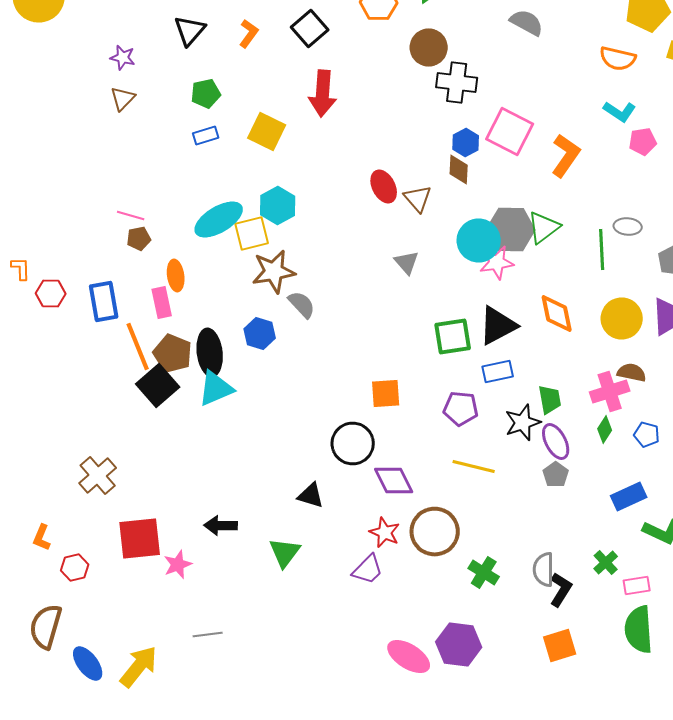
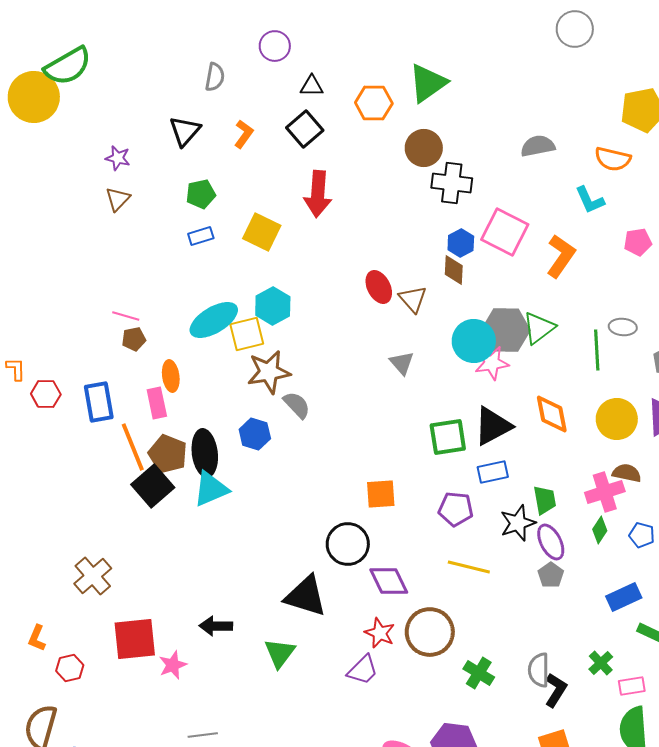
gray semicircle: (527, 22) -> (538, 146), moved, turned -40
cyan L-shape: (620, 112) -> (590, 200), moved, turned 32
black triangle: (311, 496) -> (306, 596), size x1.6

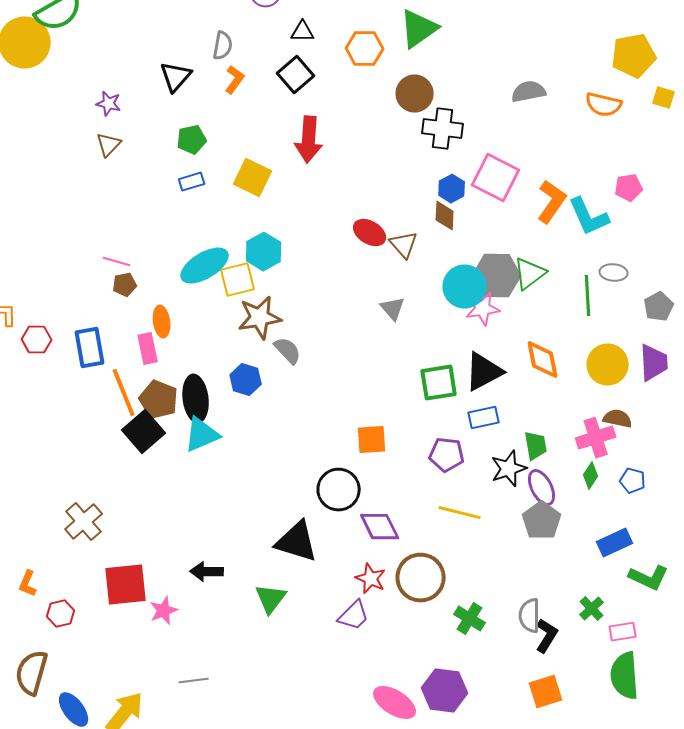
gray semicircle: (215, 77) -> (223, 46), moved
cyan L-shape: (590, 200) -> (589, 217), moved, size x1.4
red ellipse: (379, 287) -> (370, 233), turned -32
gray pentagon: (551, 575) -> (542, 521), size x1.5

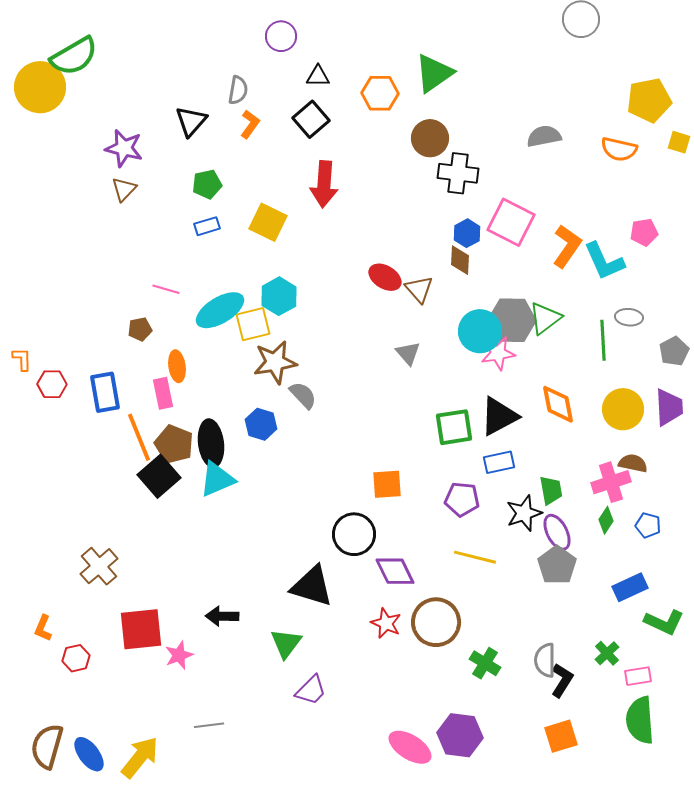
purple star: (109, 104) -> (124, 148), size x1.5
pink line: (117, 262) -> (166, 289), moved
purple trapezoid: (354, 616) -> (311, 690), moved
brown semicircle: (32, 673) -> (47, 746), moved

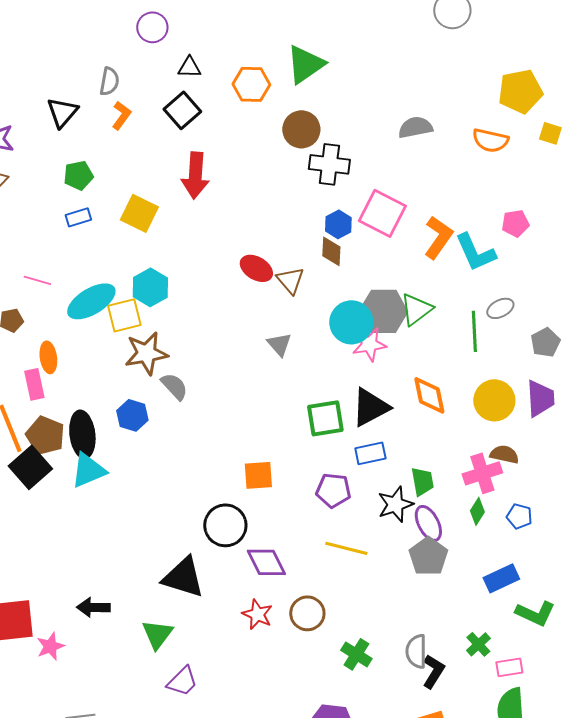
gray ellipse: (629, 317) -> (500, 308), turned -32
brown circle: (436, 622) -> (307, 613), size x0.7

